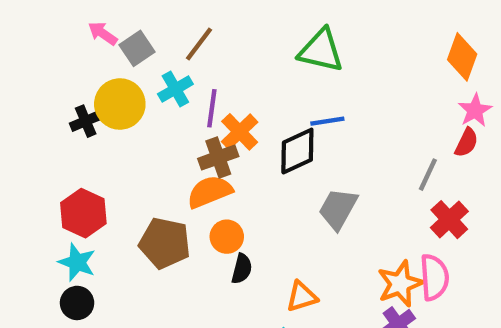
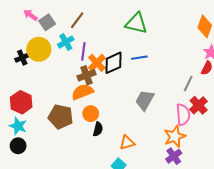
black diamond: (297, 151) -> (114, 63), moved
pink semicircle: (434, 277) -> (183, 115), moved

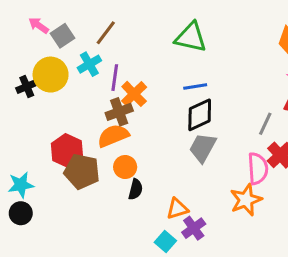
black diamond: (114, 63) -> (200, 115), moved
red hexagon: (21, 102) -> (67, 151), moved
cyan star: (18, 126) -> (21, 185), turned -30
purple cross: (174, 156) -> (194, 228), moved

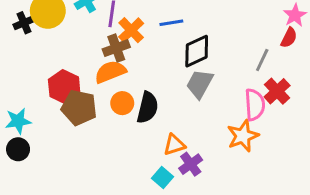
blue line: (195, 86) -> (171, 23), moved
black semicircle: (136, 189) -> (148, 108), moved, size x1.5

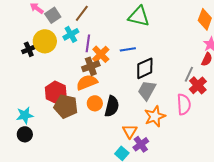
red cross: (277, 91) -> (198, 85), moved
orange star: (243, 136) -> (155, 116), moved
orange triangle: (174, 145) -> (130, 131), turned -42

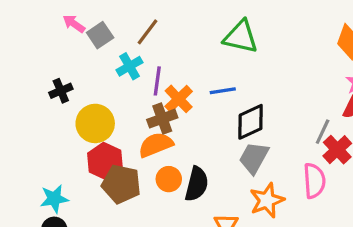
yellow circle: (45, 41) -> (95, 123), moved

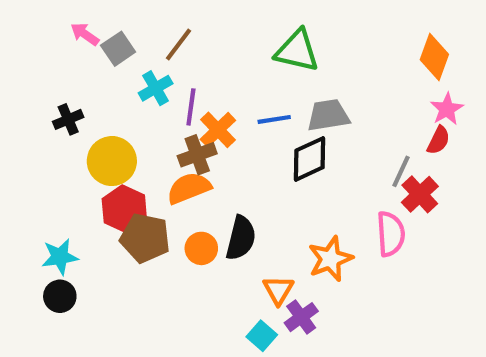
gray trapezoid: (254, 158) -> (328, 115), moved, turned 52
orange circle: (169, 179) -> (201, 248), moved

